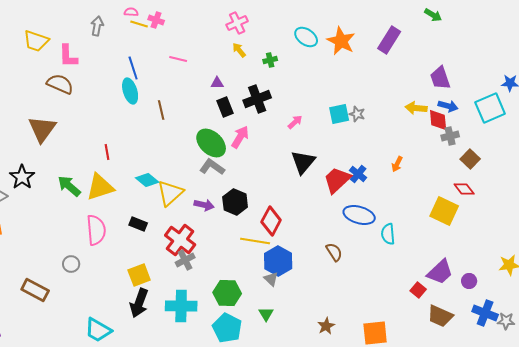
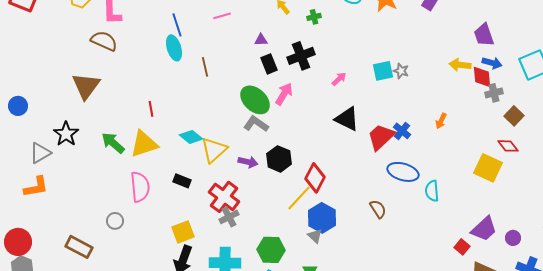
pink line: (178, 59) -> (222, 16), turned -30
black triangle: (303, 162) -> (347, 119), turned -44
yellow line: (255, 241) -> (299, 198), turned -56

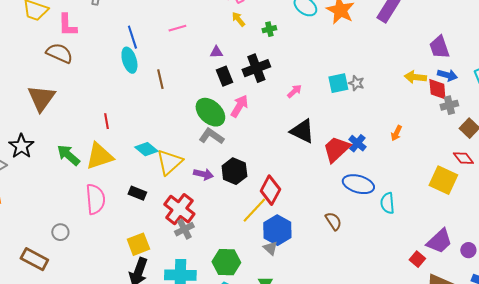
gray circle: (115, 221) -> (60, 232), moved

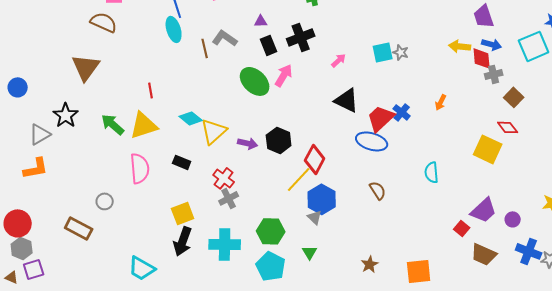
gray L-shape: (211, 136) -> (225, 38), moved
blue ellipse: (358, 184) -> (372, 141), moved
red cross: (179, 209) -> (224, 178), size x0.7

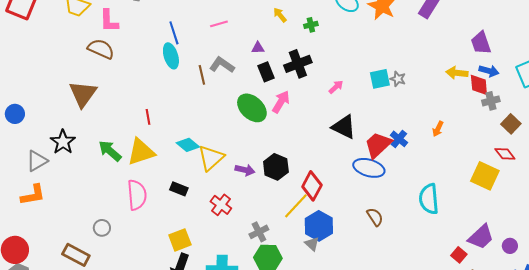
cyan semicircle: (432, 172) -> (429, 199), size x1.4
gray cross: (229, 198) -> (259, 232), moved

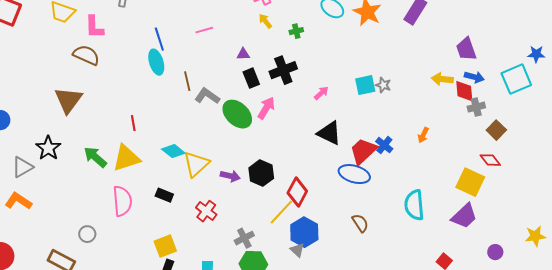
gray L-shape: (222, 65) -> (207, 96), moved
orange L-shape: (33, 195) -> (18, 201), turned -136
purple trapezoid: (481, 237) -> (464, 216), moved

